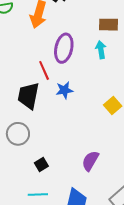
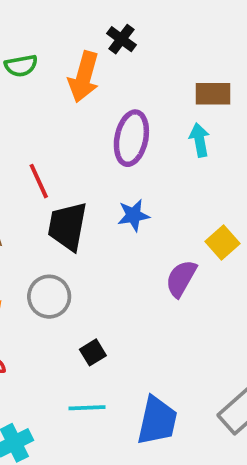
red line: (44, 70) -> (39, 181), moved
purple semicircle: (90, 161) -> (181, 278), moved

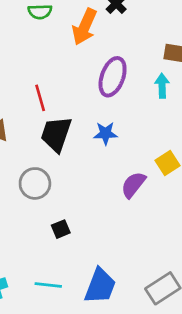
cyan line: (87, 408) -> (48, 285), moved

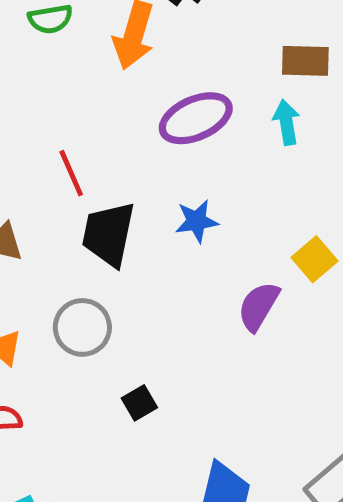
purple ellipse: (113, 77) -> (196, 118), turned 54

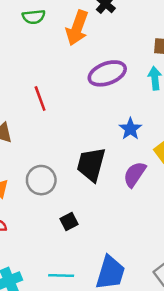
blue star: (197, 221) -> (130, 129), moved, turned -30
black trapezoid: (109, 234) -> (91, 164), moved

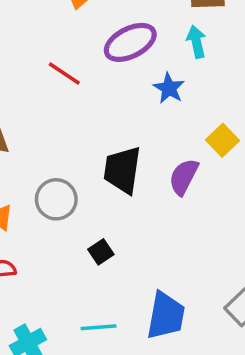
red line: (40, 99) -> (64, 74), moved, turned -30
blue star: (130, 129) -> (169, 88), moved

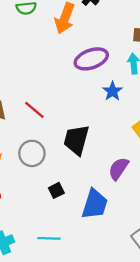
red line: (64, 74) -> (34, 110), moved
purple semicircle: (184, 177) -> (118, 169), moved
blue trapezoid: (166, 316) -> (95, 204), moved

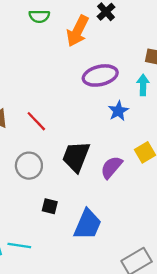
purple semicircle: (118, 169) -> (111, 167), moved
black square: (56, 190) -> (50, 206), turned 35
cyan line: (49, 238) -> (19, 246), moved

